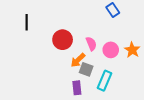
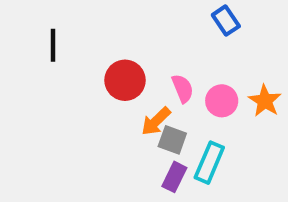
purple rectangle: (77, 88) -> (174, 177), moved, turned 32

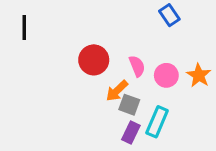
black line: (53, 45) -> (24, 27), moved

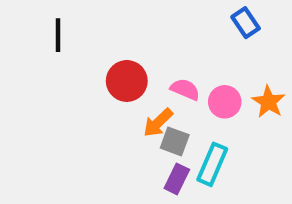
blue rectangle: (169, 15) -> (246, 23), moved
black line: (24, 27) -> (58, 35), moved
pink semicircle: (137, 66) -> (185, 89), turned -45

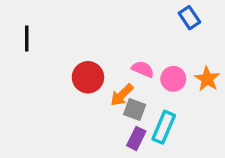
black line: (58, 35) -> (27, 39), moved
red circle: (127, 81) -> (88, 77), moved

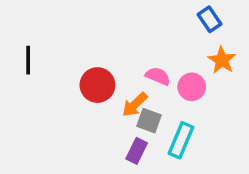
black line: (27, 39) -> (28, 60), moved
orange star: (207, 79) -> (222, 60), moved
purple rectangle: (136, 138) -> (137, 151), moved

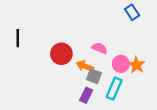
orange star: (222, 60) -> (137, 65), moved
pink circle: (192, 87) -> (121, 64), moved
orange arrow: (135, 105) -> (85, 66), turned 66

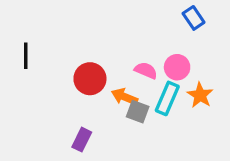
pink circle: (121, 64) -> (177, 67), moved
cyan rectangle: (114, 89) -> (167, 98), moved
purple rectangle: (86, 95) -> (82, 140), moved

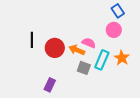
black line: (26, 56) -> (32, 40), moved
pink circle: (177, 67) -> (114, 30), moved
orange arrow: (124, 97) -> (77, 50), moved

